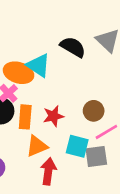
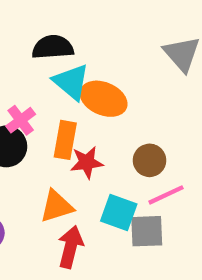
black semicircle: (73, 47) -> (53, 47), moved, turned -40
orange ellipse: (19, 73) -> (104, 99), moved
orange rectangle: (25, 117) -> (65, 140), moved

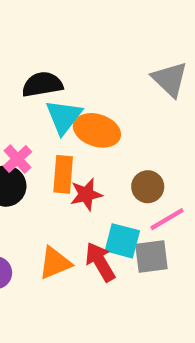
cyan triangle: (71, 82) -> (64, 117), turned 33
orange triangle: (57, 206) -> (55, 263), moved
red arrow: (70, 247) -> (100, 262), moved, turned -39

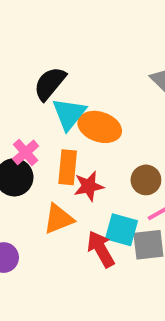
black semicircle: (42, 84) -> (50, 84), turned -42
orange triangle: (55, 263) -> (59, 219), moved

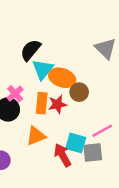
brown circle: (146, 180) -> (79, 92), moved
red star: (89, 186) -> (57, 104), moved

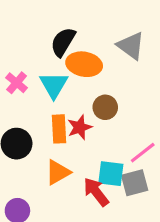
black semicircle: (31, 50) -> (63, 42), moved
orange ellipse: (62, 78) -> (84, 64), moved
pink cross: (15, 94) -> (17, 83), moved

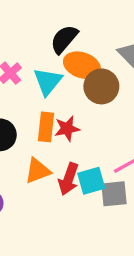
brown circle: (105, 107) -> (101, 86), moved, size x1.4
cyan square: (111, 174) -> (91, 181), turned -32
red arrow: (96, 192) -> (69, 179), moved, turned -132

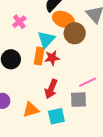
cyan triangle: (48, 81) -> (46, 39), moved
orange triangle: (38, 171) -> (31, 110), moved
cyan square: (91, 181) -> (56, 116), moved

